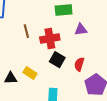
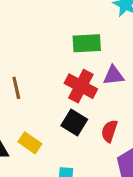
brown line: (26, 31) -> (16, 88), moved
red cross: (50, 39) -> (81, 86), moved, turned 36

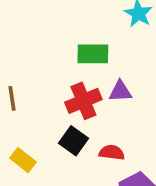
red cross: (81, 86) -> (83, 101), turned 36
red semicircle: (109, 131) -> (112, 153), turned 75

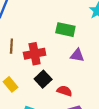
red cross: (83, 101) -> (35, 54), moved

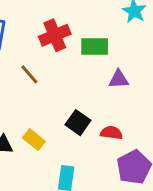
brown line: (11, 46) -> (29, 74), moved, turned -32
red cross: (35, 54) -> (55, 35), moved

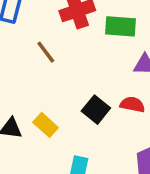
red semicircle: (111, 133) -> (132, 104), moved

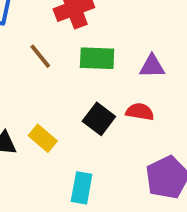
green rectangle: (121, 26) -> (97, 58), moved

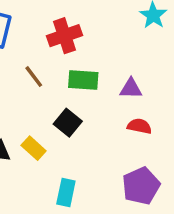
red semicircle: (140, 112) -> (139, 126), moved
black square: (99, 119) -> (68, 123), moved

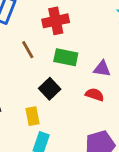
red semicircle: (139, 126) -> (95, 95), moved
yellow rectangle: (34, 148) -> (33, 116), moved, turned 30

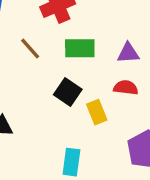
yellow rectangle: (33, 116) -> (97, 112), moved

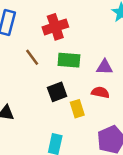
black square: (68, 92) -> (57, 92), turned 30

